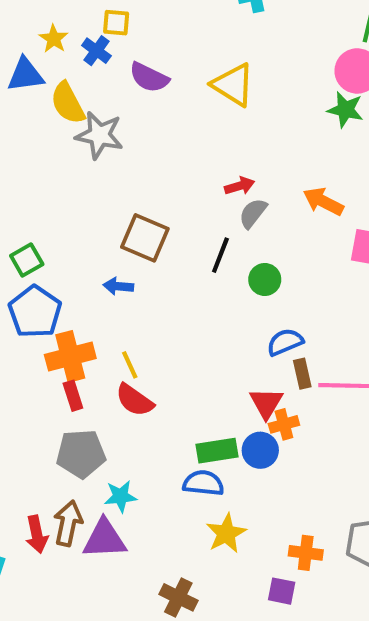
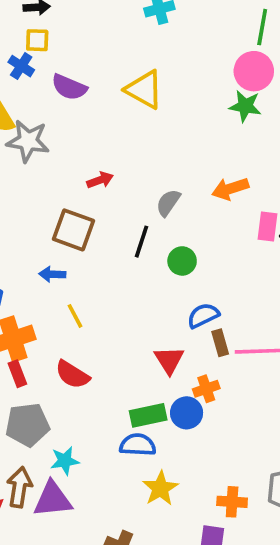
red arrow: (240, 186) -> (100, 180), moved
orange arrow: (323, 201) -> (230, 189), turned -42
yellow line: (130, 365) -> (75, 316), moved
red triangle: (266, 403) -> (169, 360), moved

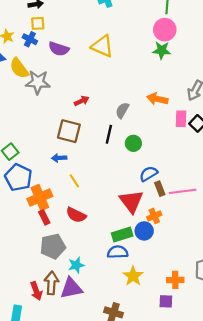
orange arrow: (230, 189) -> (157, 99), turned 36
red triangle: (169, 360) -> (131, 201), size x1.4

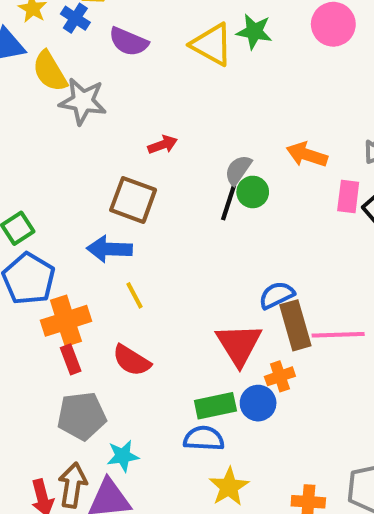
green star: (162, 50) -> (254, 32), moved
black line: (109, 134) -> (228, 203), moved
green circle: (133, 143) -> (253, 192), moved
blue arrow: (59, 158) -> (109, 249), size x1.5
brown rectangle: (160, 189) -> (295, 325), size x1.6

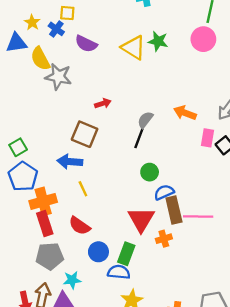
green circle: (253, 192) -> (150, 172), moved
red rectangle: (71, 359) -> (45, 224), size x1.5
blue circle: (258, 403) -> (98, 252), moved
green rectangle: (215, 406) -> (126, 254), turned -60

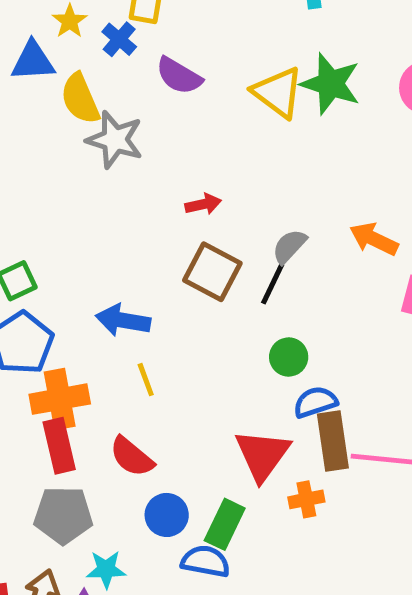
green star: (158, 41) -> (331, 84), size x1.4
brown square: (85, 134) -> (212, 272), moved

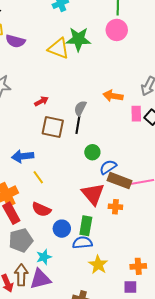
purple semicircle: (179, 76) -> (15, 41), moved
brown rectangle: (333, 441) -> (119, 181), turned -45
orange cross: (306, 499) -> (115, 207), turned 32

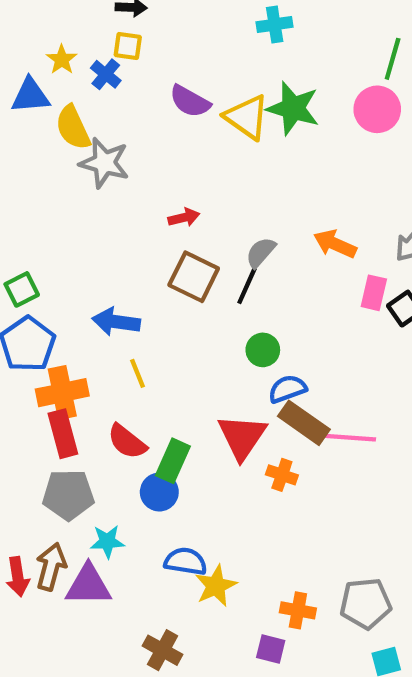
purple semicircle: (15, 41) -> (190, 101), moved
green rectangle: (86, 226) -> (173, 461), moved
blue semicircle: (82, 243) -> (186, 561), moved

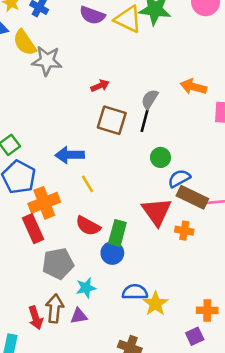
red rectangle: (63, 434) -> (33, 229), moved
purple triangle: (88, 585) -> (79, 316), size x0.6
purple square: (271, 649) -> (195, 336), turned -30

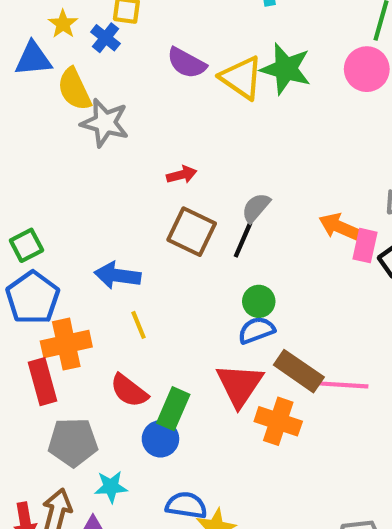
orange arrow: (193, 87) -> (340, 227), moved
blue semicircle: (179, 178) -> (256, 330), moved
orange cross: (184, 231) -> (278, 421), size x1.5

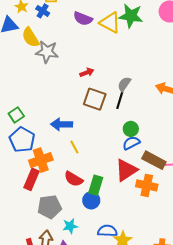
red rectangle: (43, 382) -> (31, 179), turned 45
red triangle: (240, 385) -> (126, 170), turned 30

